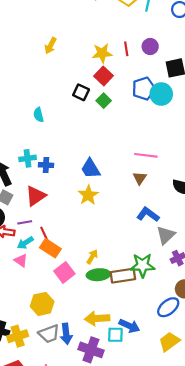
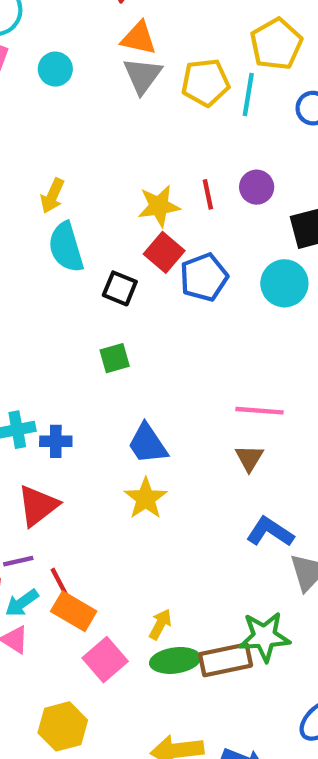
blue pentagon: (144, 89) -> (204, 277), moved
green square: (104, 101) -> (115, 358), moved, turned 32
cyan semicircle: (38, 115) -> (66, 247), moved, size x1.6

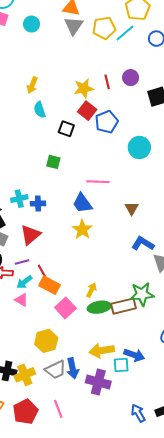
cyan line: (248, 94) -> (125, 33), turned 42
cyan semicircle: (66, 247) -> (40, 110), size x0.7
cyan circle: (284, 283) -> (139, 147), moved
green square: (115, 358) -> (53, 162), moved, turned 32
pink line: (260, 411) -> (98, 182), moved

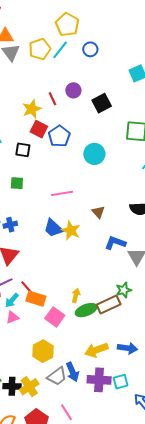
blue trapezoid: (82, 203) -> (53, 228), moved
yellow star: (82, 230) -> (71, 230), moved
green star: (142, 294) -> (124, 290), size x0.7
pink triangle: (21, 300) -> (12, 317), turned -40
cyan square: (121, 365) -> (121, 382), moved

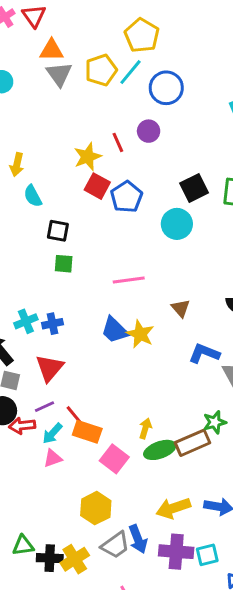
blue circle: (90, 49) -> (166, 88), moved, size x1.5
black square: (102, 103) -> (194, 188), moved
black square: (23, 150) -> (58, 231), moved

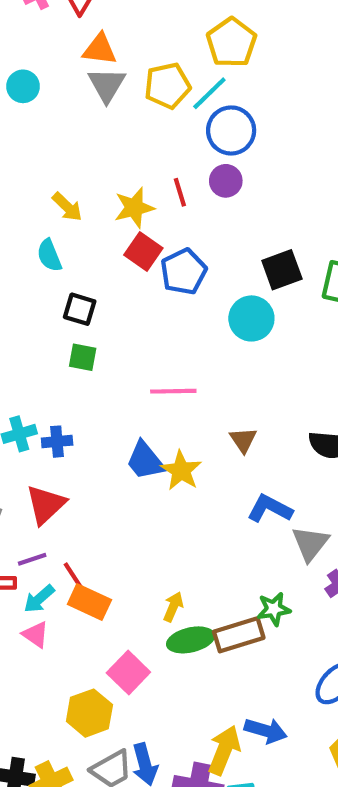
blue circle: (166, 88) -> (231, 130), moved
yellow arrow: (17, 165) -> (67, 207), moved, turned -65
pink triangle: (53, 458) -> (36, 635), turned 48
pink square: (114, 459) -> (128, 673), moved
yellow arrow: (173, 508) -> (224, 750), moved, turned 124

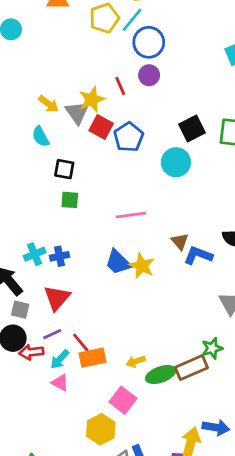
gray triangle: (107, 85) -> (77, 112), moved
blue L-shape: (270, 509) -> (198, 255), moved
orange rectangle: (89, 602) -> (92, 358), turned -30
yellow arrow: (173, 607) -> (136, 361), moved, turned -126

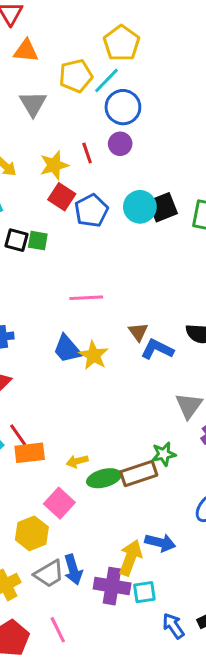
gray triangle: (77, 112) -> (33, 104), moved
cyan circle: (176, 162) -> (140, 207), moved
green square: (70, 200) -> (38, 241), moved

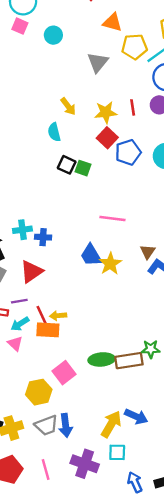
orange triangle: (26, 51) -> (112, 22), moved
yellow arrow: (77, 461) -> (58, 316), moved
purple cross: (112, 586) -> (85, 464), moved

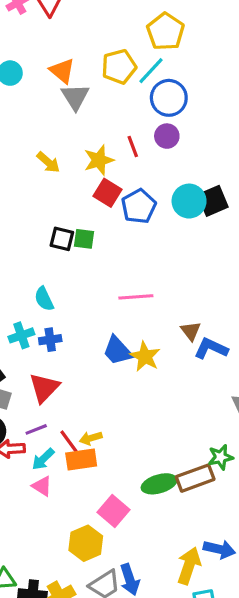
orange triangle: (112, 22) -> (62, 71), moved, turned 36
cyan semicircle: (54, 132) -> (44, 299), moved

